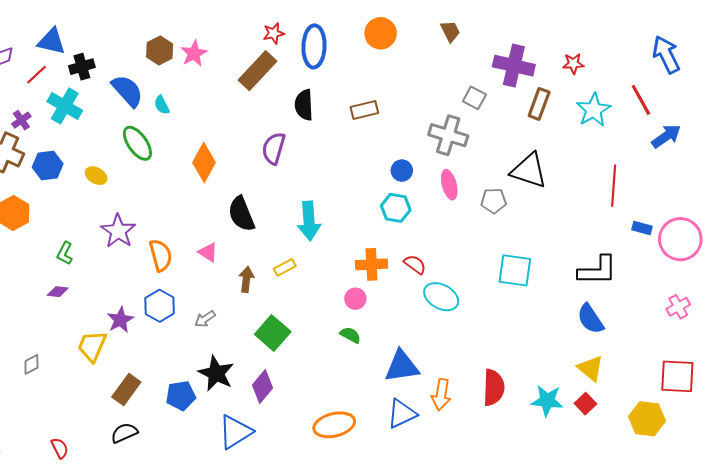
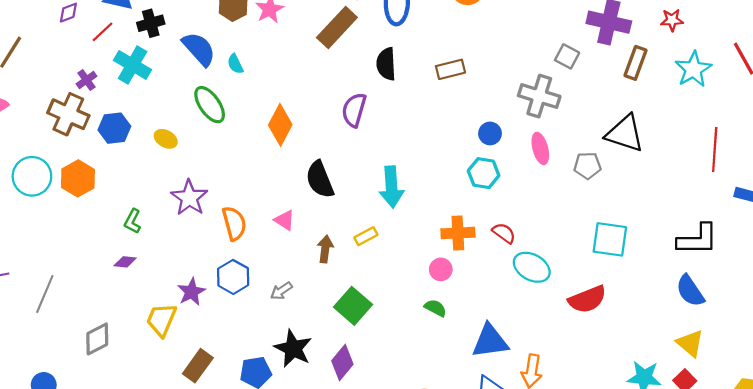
gray diamond: (31, 364) -> (97, 339), size x1.5
red semicircle: (494, 387) -> (587, 299), moved, turned 66

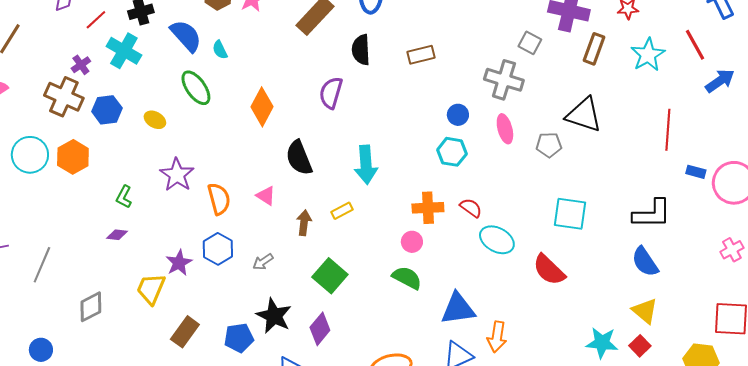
red semicircle: (587, 299) -> (549, 270), turned 66
green semicircle: (435, 308) -> (407, 278), size x1.4

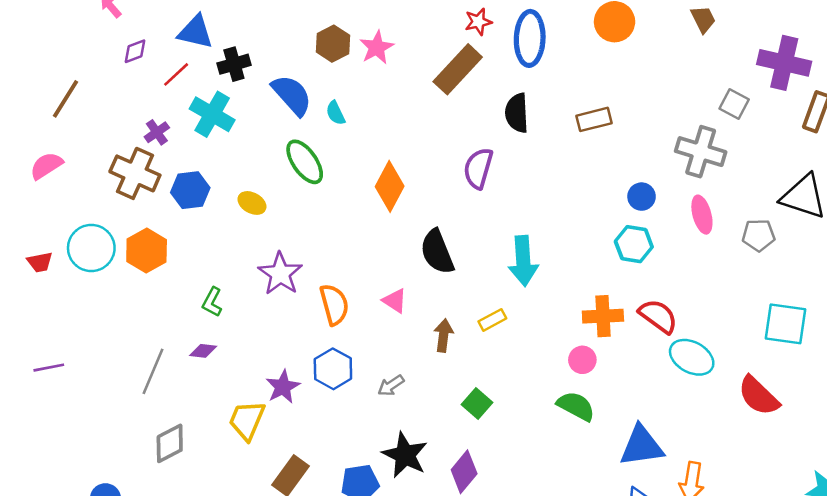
red semicircle: (471, 208) -> (658, 316), size x1.4
gray line: (42, 265) -> (153, 371), moved
green square: (330, 276) -> (477, 404), size x0.7

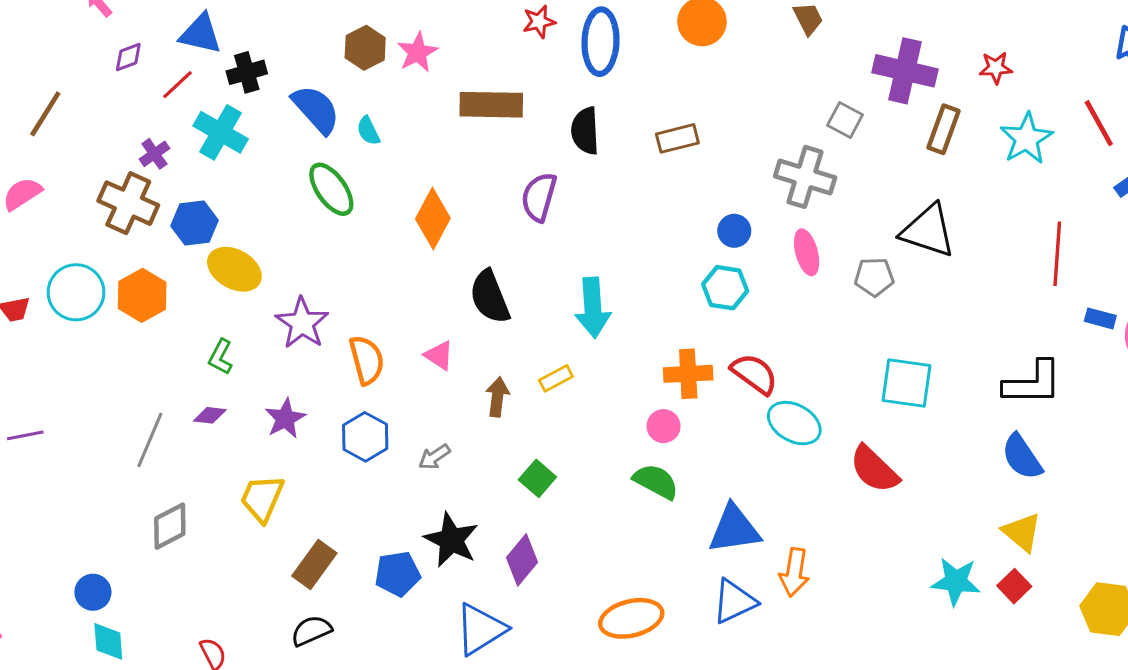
brown rectangle: (458, 69) -> (491, 105), moved, turned 48
yellow ellipse: (252, 203) -> (234, 269), moved, size x1.6
purple star: (283, 387) -> (285, 418), moved

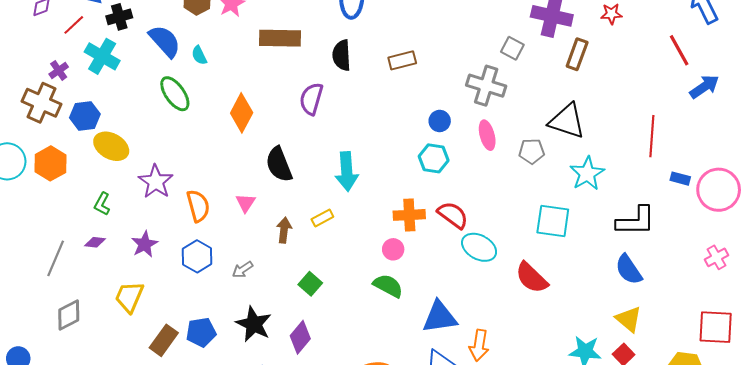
cyan star: (1027, 138) -> (587, 174), moved
pink triangle: (439, 355) -> (246, 203), turned 30
blue pentagon: (397, 574) -> (201, 332), moved

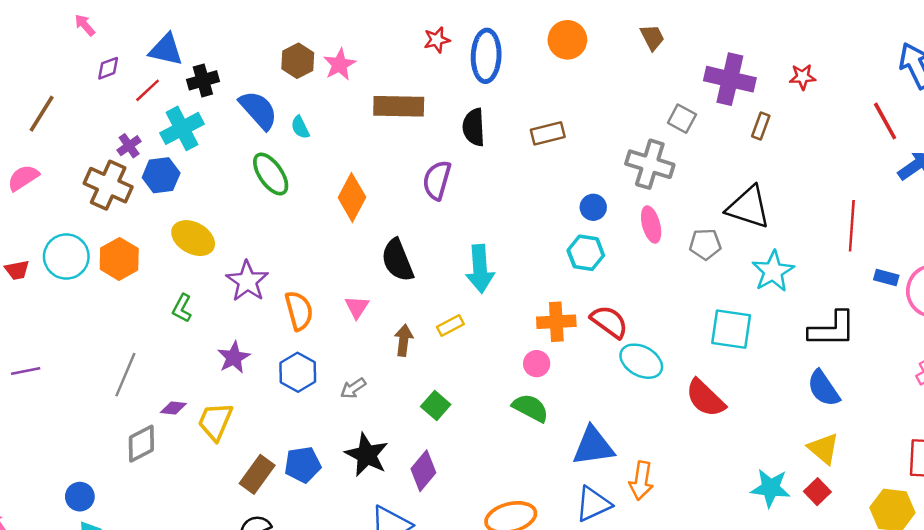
brown rectangle: (577, 54) -> (761, 126), size x0.7
cyan cross: (102, 56) -> (182, 128), turned 32
blue hexagon: (85, 116) -> (161, 175), moved
purple diamond: (95, 242) -> (173, 408), moved

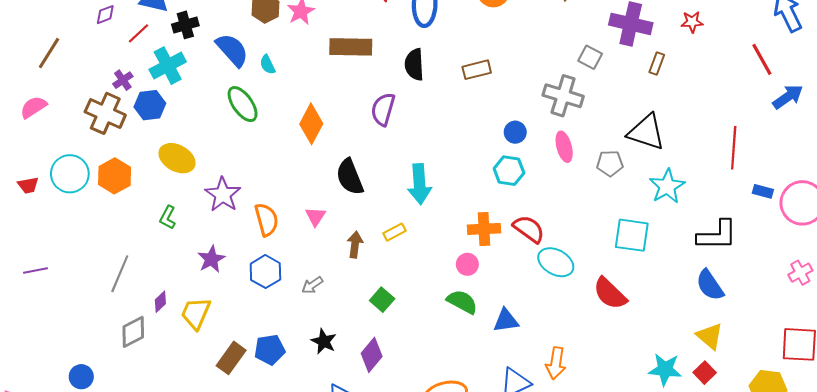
purple diamond: (173, 408) -> (160, 302), turned -50
blue triangle: (593, 446) -> (506, 320), moved, size x0.7
black star: (367, 455) -> (324, 341), size x0.7

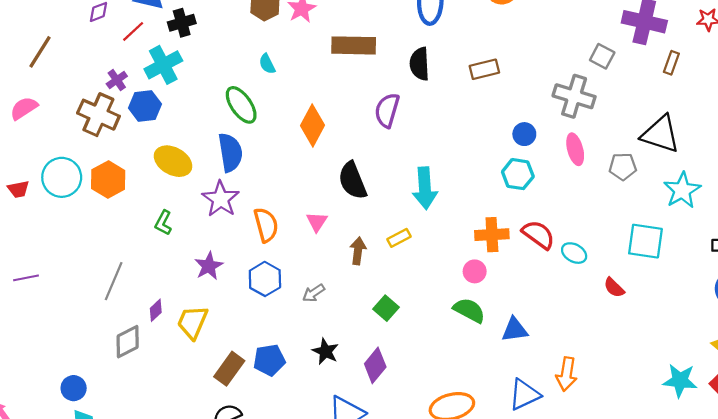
blue semicircle: (232, 50) -> (230, 152), moved, turned 33
cyan ellipse: (556, 262) -> (574, 253), moved, size x0.7
red semicircle: (610, 293) -> (614, 288), moved, size x0.6

